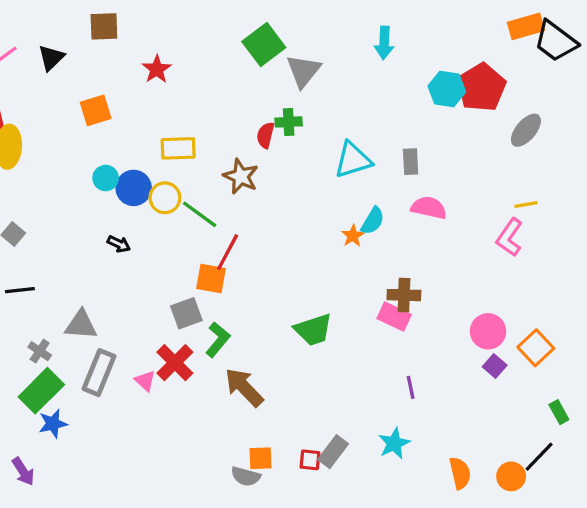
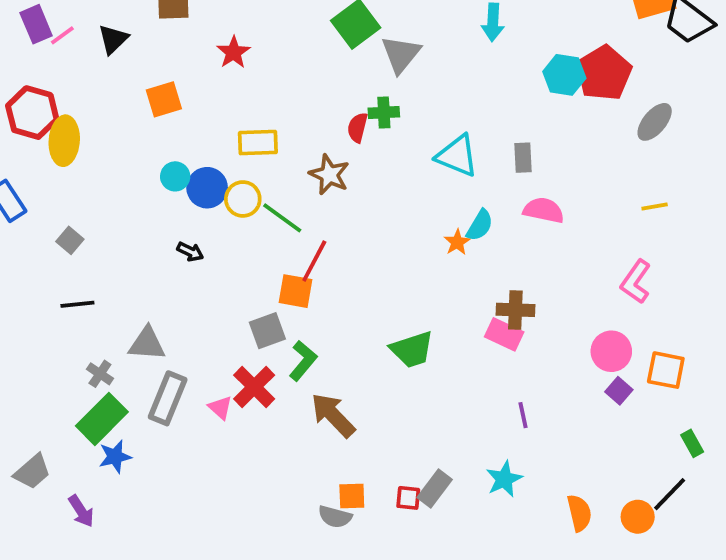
cyan triangle: (353, 160) -> (457, 156), turned 39
pink L-shape: (509, 237) -> (636, 282), moved
orange square: (536, 348) -> (666, 370), turned -36

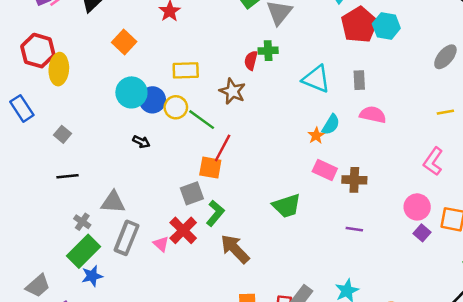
red pentagon: (604, 73) -> (359, 25), moved
orange square: (164, 99) -> (124, 42), turned -30
cyan circle: (175, 176) -> (131, 92), size x1.6
pink rectangle: (504, 334) -> (325, 170), moved
purple line: (523, 415) -> (354, 229), moved, turned -70

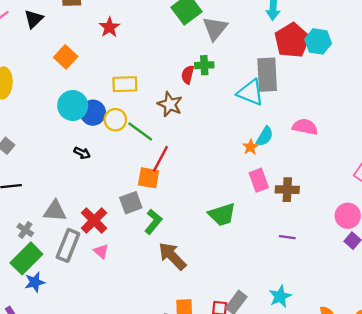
gray rectangle: (359, 80) -> (267, 75), moved, size x1.8
pink rectangle: (325, 170) -> (259, 180), turned 45
red cross: (183, 230) -> (94, 220), moved

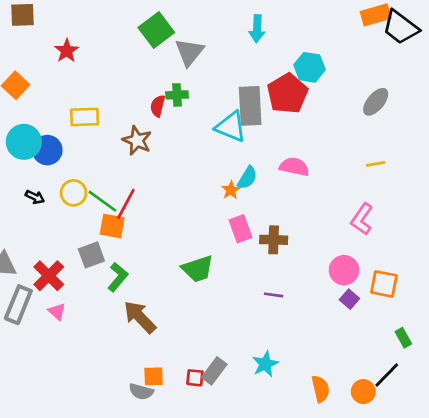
red pentagon: (292, 40) -> (287, 94), moved
yellow circle: (115, 120) -> (74, 193), moved
green line: (140, 132) -> (103, 201), moved

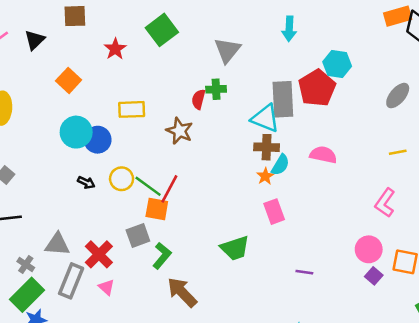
green square: (156, 30) -> (162, 30), moved
brown cross: (274, 240) -> (267, 147), moved

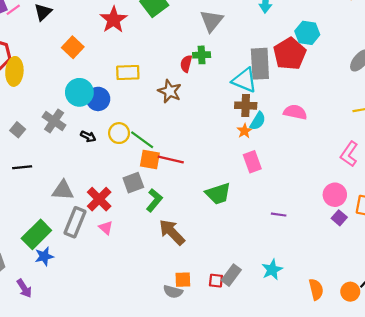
red star: (115, 49) -> (114, 20), size x1.4
red line: (169, 189) -> (171, 160), moved, turned 75
gray cross: (26, 264) -> (54, 121), moved, size x1.5

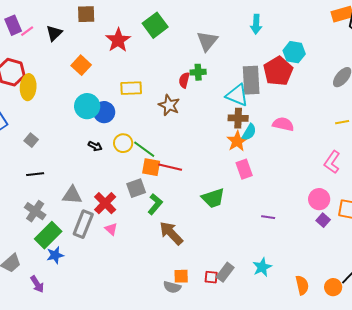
gray cross: (54, 121) -> (35, 211), moved
orange star: (245, 131) -> (237, 141), size x1.5

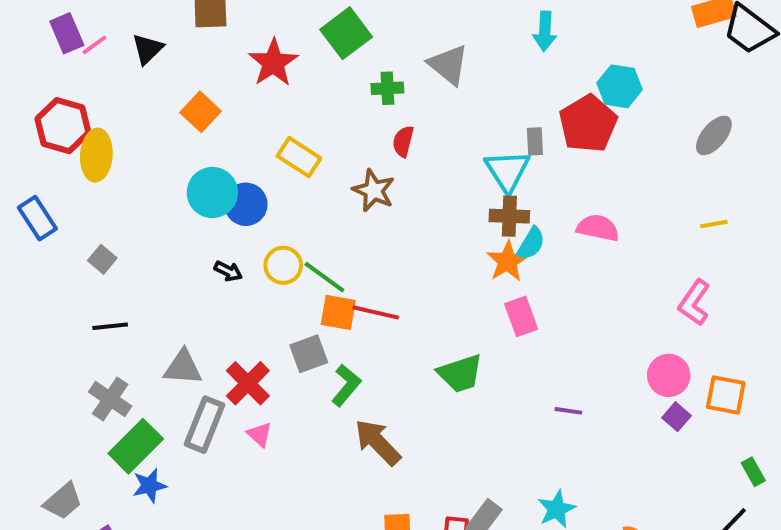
gray triangle: (207, 41) -> (448, 65), turned -30
green cross: (198, 72) -> (387, 88), moved
gray rectangle: (251, 80) -> (535, 141), size x0.5
yellow rectangle: (131, 88) -> (299, 157), turned 35
cyan triangle: (237, 95) -> (507, 171), turned 35

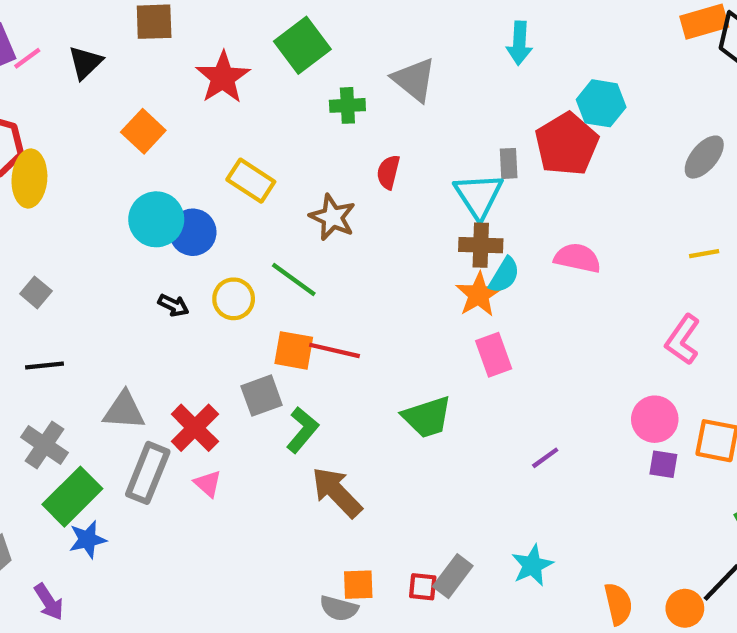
red semicircle: (403, 141) -> (388, 172), moved
green line: (324, 277) -> (294, 279), moved
purple line: (568, 411) -> (545, 458), turned -44
purple square: (677, 417) -> (663, 464), turned -32

